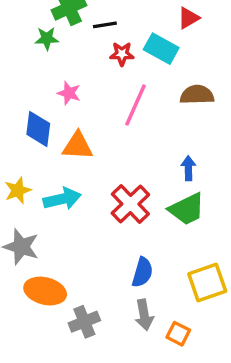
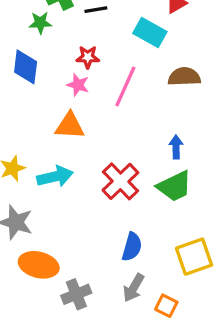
red star: (122, 54) -> (88, 57), moved
pink star: (69, 93) -> (78, 85), moved
blue diamond: (38, 129) -> (26, 67), moved
gray arrow: (144, 315) -> (134, 288), turned 40

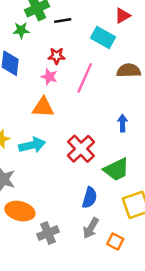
green trapezoid: (174, 186) -> (116, 169), moved

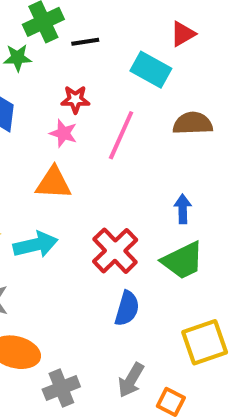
green trapezoid: (116, 169) -> (183, 261), moved
blue semicircle: (90, 198) -> (127, 308), moved

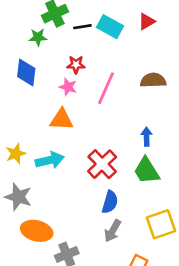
cyan rectangle: (151, 70) -> (110, 27), moved
green trapezoid: (183, 261) -> (147, 171), turned 84
gray arrow: (131, 380) -> (113, 231), moved

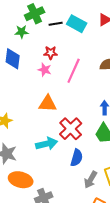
orange triangle: (62, 120) -> (48, 104), moved
cyan arrow: (50, 160) -> (47, 144), moved
gray arrow: (113, 231) -> (91, 180), moved

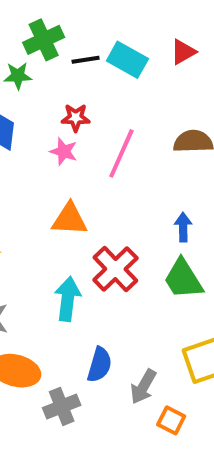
cyan arrow: (47, 144) -> (68, 299), turned -70
blue semicircle: (77, 158) -> (99, 365), moved
gray arrow: (91, 180) -> (143, 387), moved

